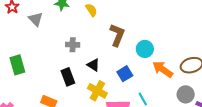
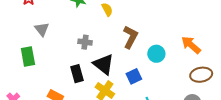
gray triangle: (36, 19) -> (42, 29), moved
black triangle: (93, 65) -> (104, 64), size x1.6
orange arrow: (163, 69) -> (191, 45), moved

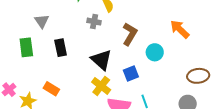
gray cross: (85, 42) -> (94, 22), moved
orange arrow: (191, 45) -> (180, 29), moved
black rectangle: (77, 74) -> (61, 48), moved

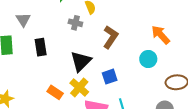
cyan circle: (155, 52) -> (148, 59), moved
black triangle: (101, 60) -> (81, 61), turned 30
orange rectangle: (51, 89) -> (55, 92), moved

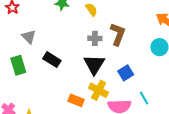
gray cross: (75, 23) -> (95, 38), moved
black rectangle: (41, 47) -> (52, 60), turned -36

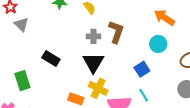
gray triangle: (29, 37) -> (21, 24), moved
green rectangle: (18, 65) -> (22, 81), moved
blue square: (126, 73) -> (142, 69), moved

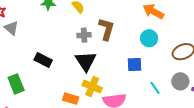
blue square: (142, 69) -> (135, 64), turned 35
cyan line: (144, 95) -> (155, 88), moved

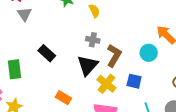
brown L-shape: (106, 29) -> (114, 56), moved
cyan circle: (149, 38) -> (149, 53), moved
yellow cross: (92, 87) -> (106, 84), moved

